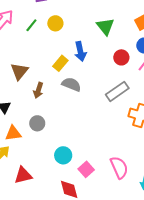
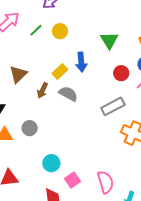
brown arrow: (38, 90) -> (42, 90), moved

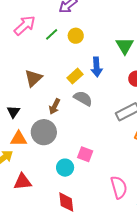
brown arrow: (42, 90) -> (55, 106), moved
gray circle: (30, 128) -> (44, 132), size x1.6
pink square: (72, 180) -> (85, 154), moved, turned -35

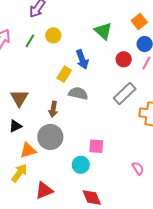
brown triangle: (33, 78) -> (19, 98), moved
black triangle: (13, 112) -> (15, 126), turned 48
pink semicircle: (119, 187) -> (138, 168), size x0.6

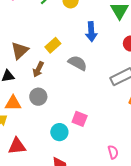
yellow rectangle: (64, 74) -> (53, 45), moved
brown arrow: (53, 109) -> (38, 69), moved
gray circle: (50, 137) -> (38, 97), size x0.7

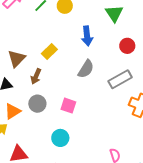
gray semicircle: (78, 63) -> (86, 69), moved, turned 96
orange triangle: (13, 103) -> (13, 111), turned -30
pink square: (80, 119) -> (68, 106), moved

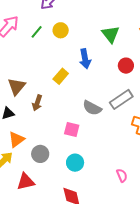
yellow rectangle: (49, 52) -> (61, 76), moved
gray semicircle: (86, 69) -> (92, 108), moved, turned 90
gray circle: (37, 104) -> (40, 154), moved
cyan circle: (60, 138) -> (75, 163), moved

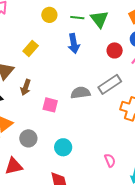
green line: (37, 32) -> (77, 18), moved, turned 56
yellow rectangle: (61, 76) -> (31, 48), moved
gray semicircle: (92, 108) -> (81, 93), turned 144
pink square: (72, 130) -> (50, 105), moved

